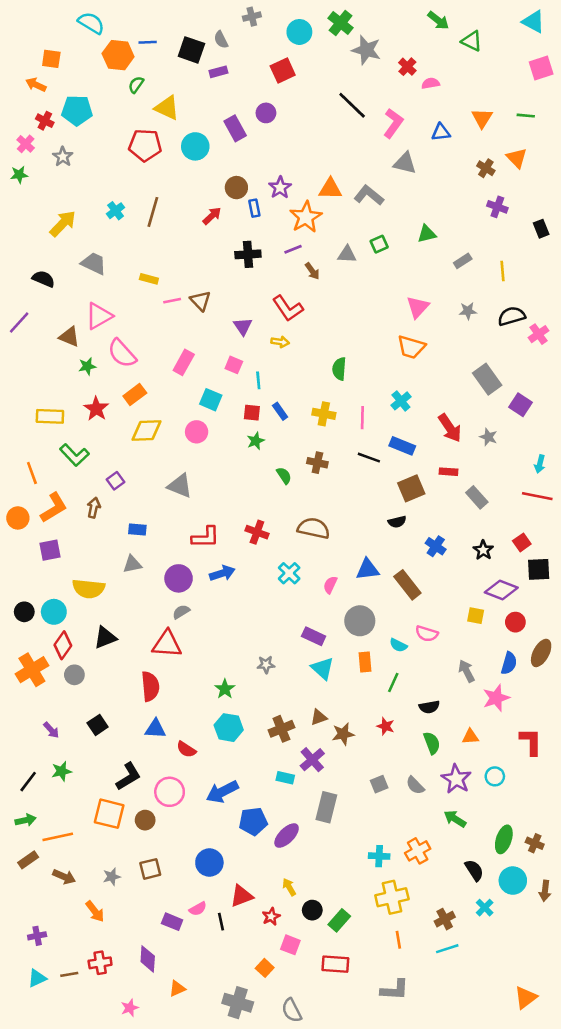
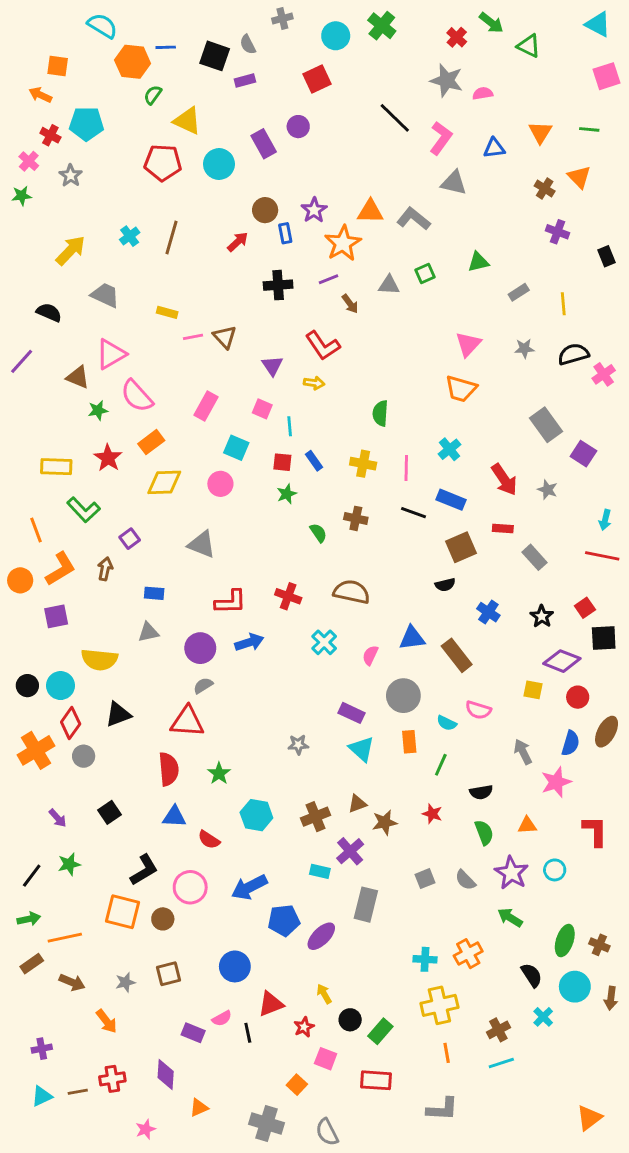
gray star: (366, 50) -> (447, 80), moved
red cross: (407, 67) -> (457, 37), moved
green star: (225, 689) -> (219, 773), moved

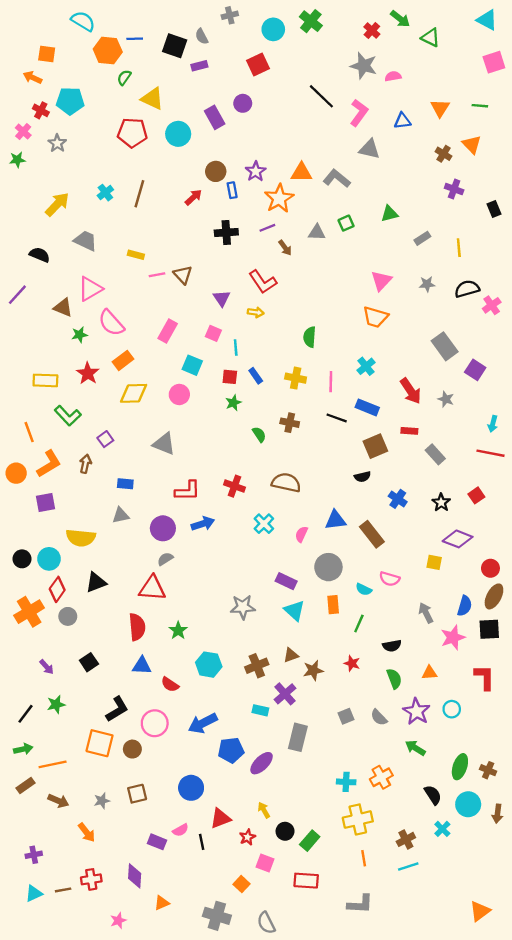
black square: (604, 638) -> (489, 629), moved
red circle: (578, 697) -> (490, 568), moved
gray star: (298, 745) -> (243, 607), size x1.5

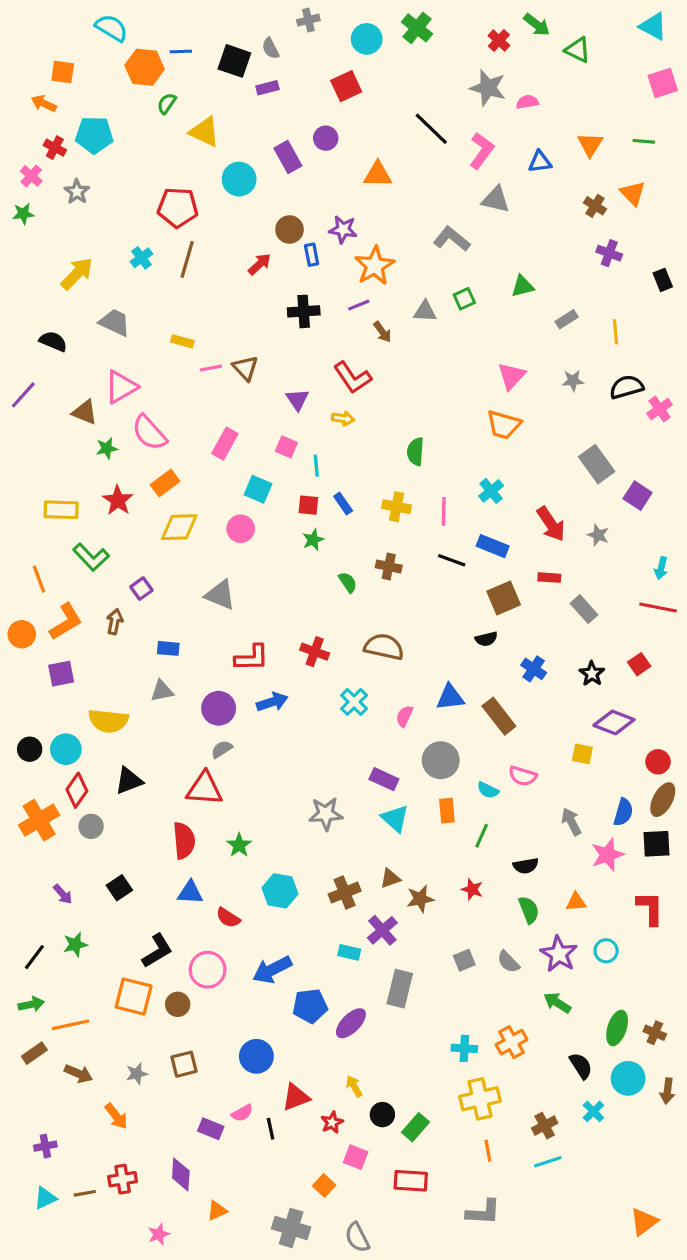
red pentagon: (132, 133) -> (178, 207), moved
purple star: (256, 171) -> (343, 229), turned -30
orange triangle: (301, 173) -> (378, 174), moved

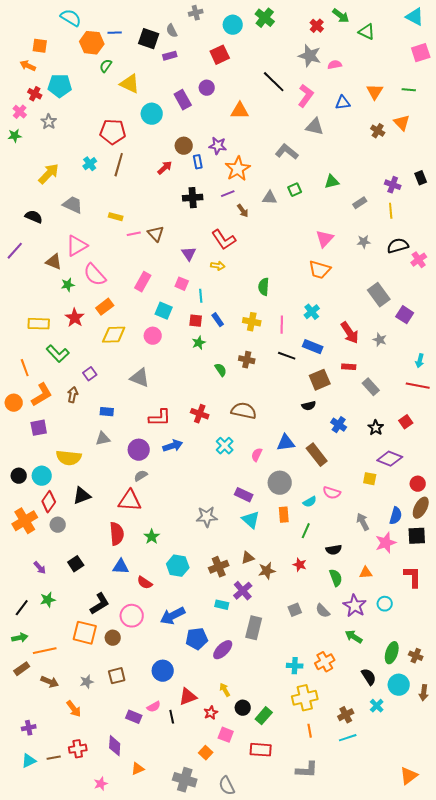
purple cross: (609, 253) -> (393, 185), moved
cyan semicircle: (488, 790) -> (310, 502), turned -56

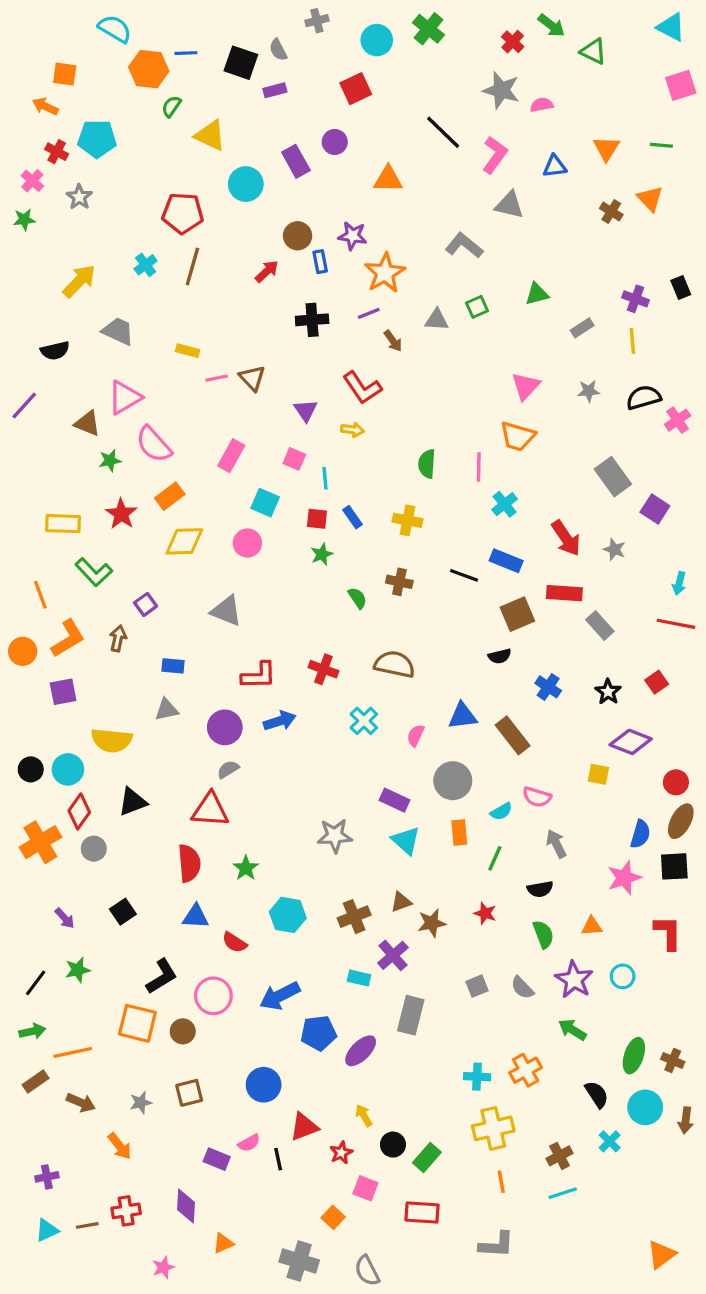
black semicircle: (34, 217) -> (55, 351), turned 144
pink line: (282, 325) -> (479, 467), moved
red rectangle: (349, 367) -> (564, 593), size x1.5
gray arrow: (363, 522) -> (556, 844), moved

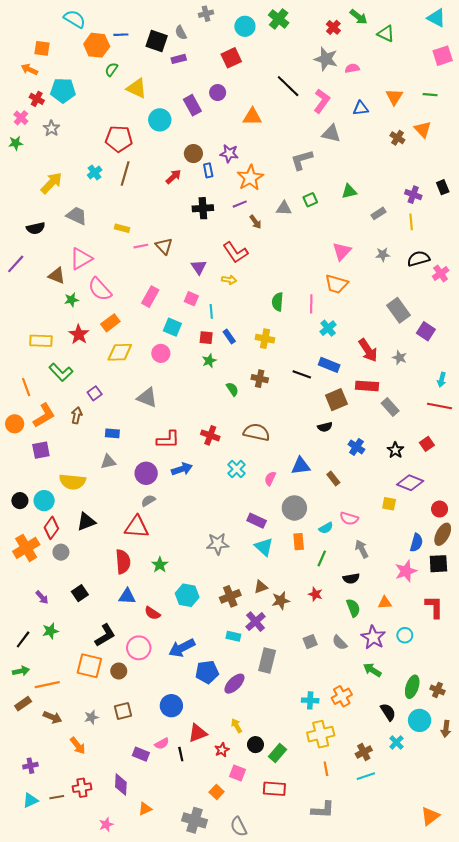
gray L-shape: (464, 245) -> (302, 160), turned -55
brown rectangle: (513, 735) -> (333, 479), size x0.6

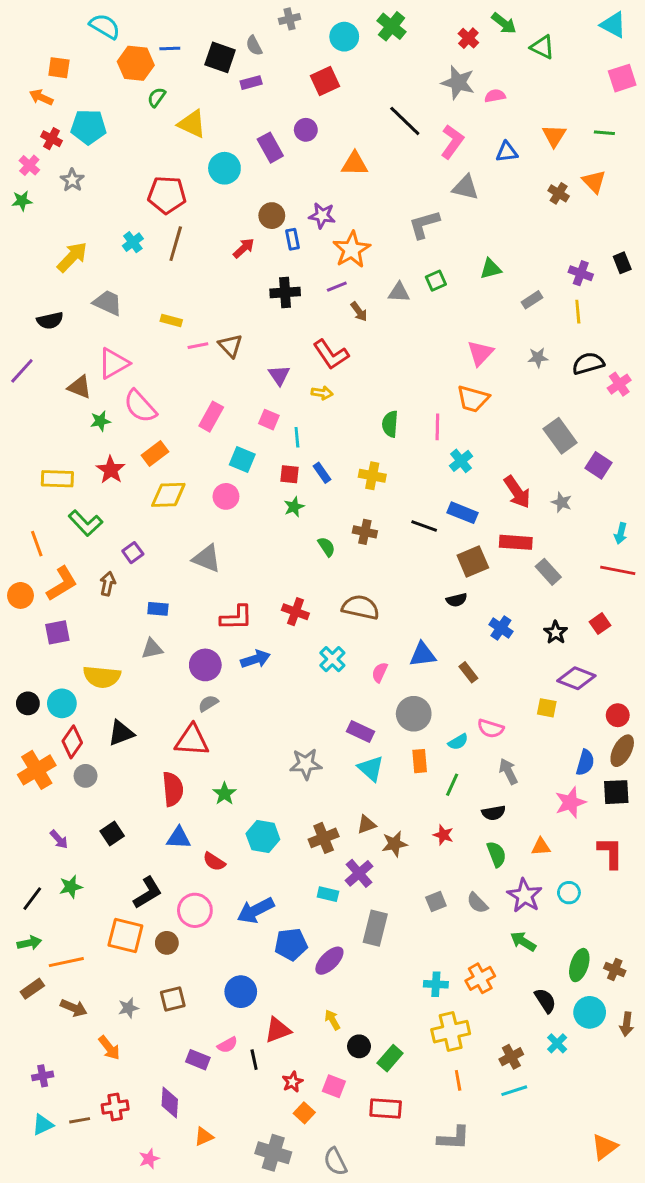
red star: (222, 750) -> (292, 1082), moved

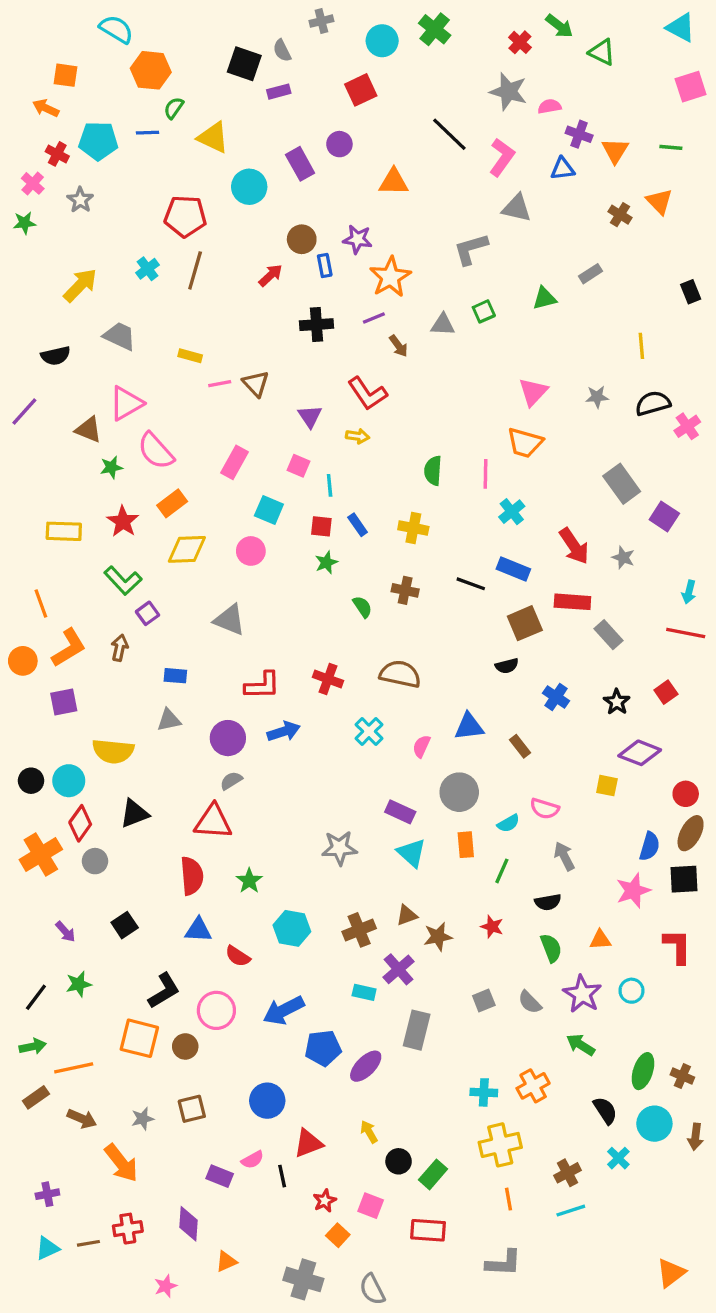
blue line: (170, 49) -> (147, 133), moved
purple cross: (581, 273) -> (579, 134), moved
gray rectangle: (532, 300) -> (590, 274), moved
green L-shape: (86, 523) -> (123, 581), moved
orange arrow: (109, 1048) -> (121, 1163), size x1.4

